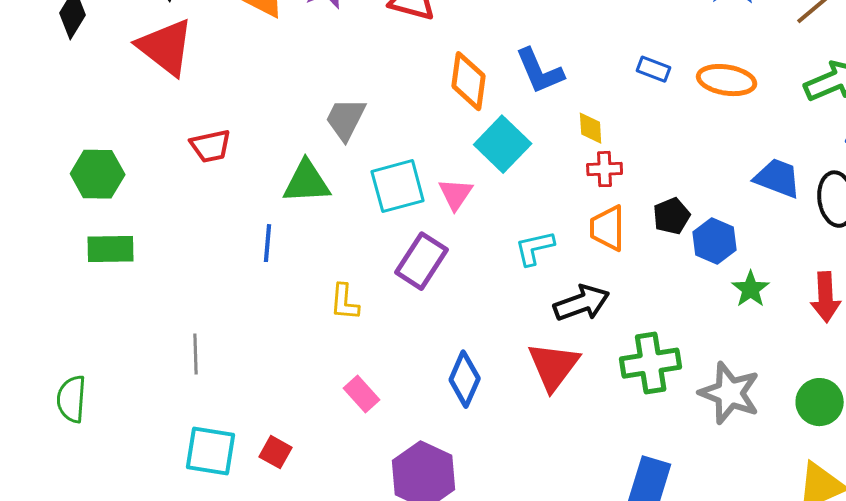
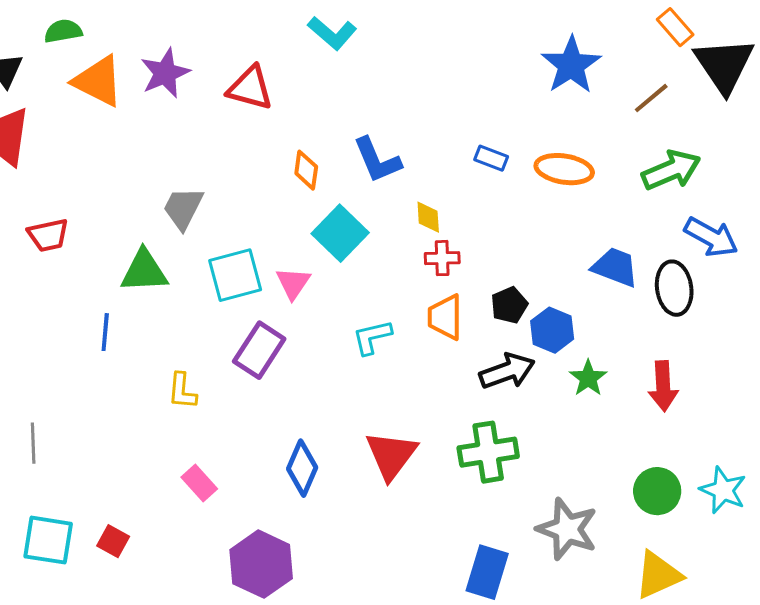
orange diamond: (469, 81) -> (306, 170), size x0.7
black arrow: (582, 303) -> (507, 371), moved
gray star: (730, 393) -> (567, 529), moved

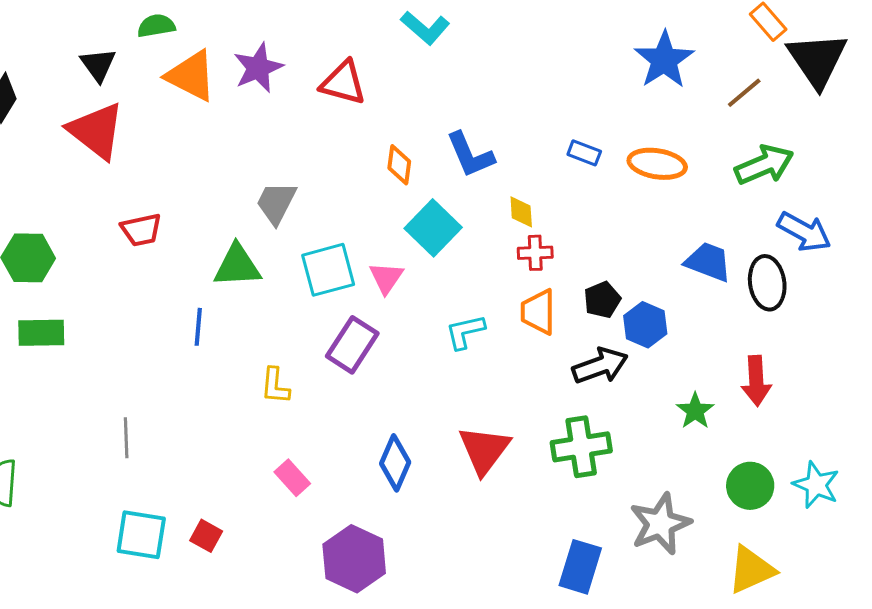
green star: (588, 378) -> (695, 411), moved
gray star: (567, 529) -> (660, 524), turned 30

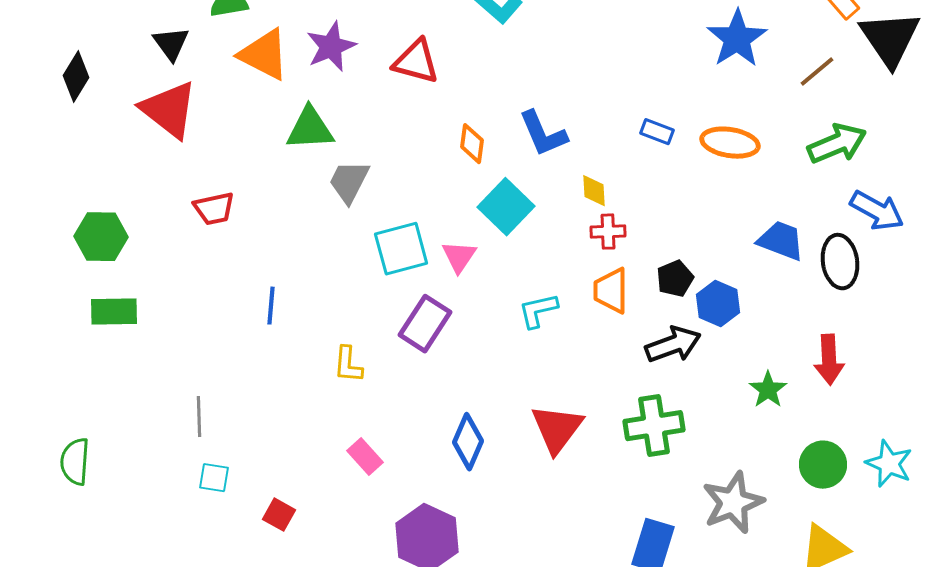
green triangle: (237, 266) -> (310, 129), moved
cyan square: (141, 535) -> (214, 478), moved, size x0.6

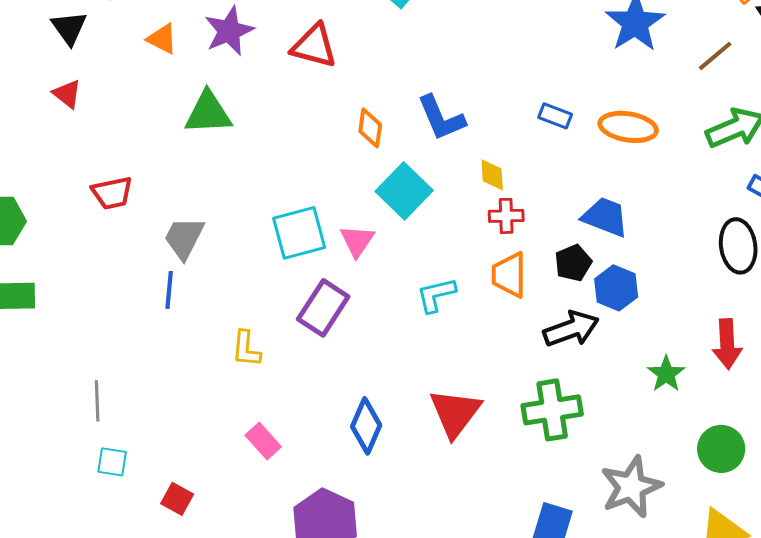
orange triangle: (264, 55) -> (162, 39), size x0.6
red triangle: (169, 110) -> (67, 94), size x0.5
gray trapezoid: (349, 182) -> (184, 238), moved
blue trapezoid: (781, 241) -> (605, 217), moved

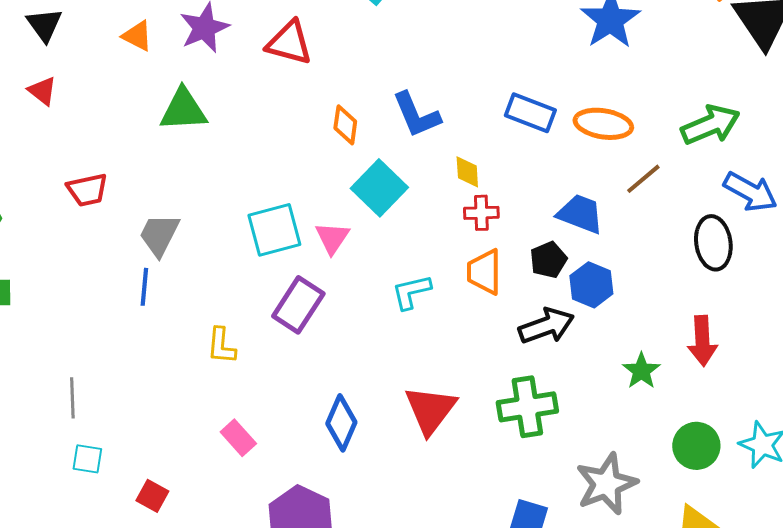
brown line: (715, 56) -> (643, 179), moved
blue rectangle: (555, 116) -> (530, 113), size x1.5

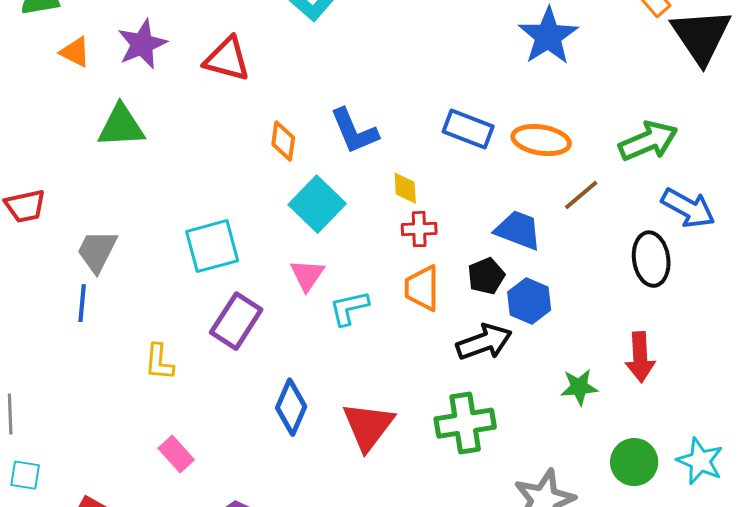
pink triangle: (332, 238) -> (307, 275), moved
green star: (641, 371) -> (579, 387), turned 30
blue diamond: (341, 423) -> (291, 407), moved

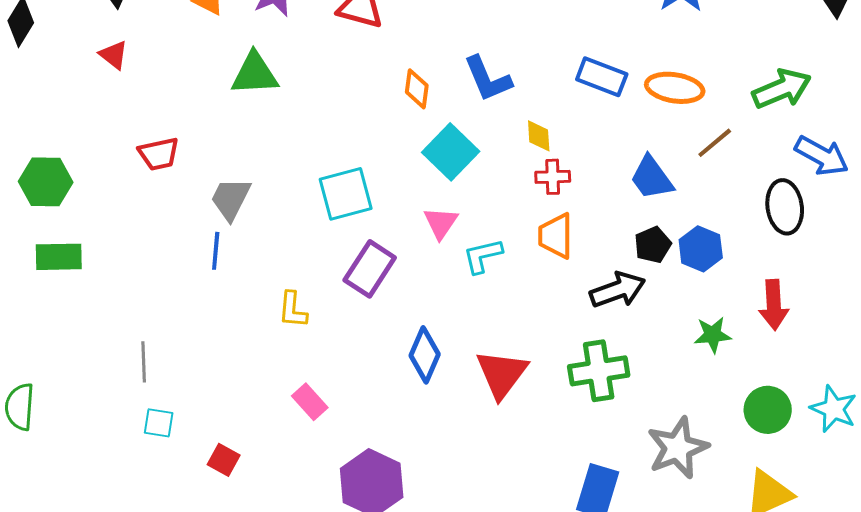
blue trapezoid: (518, 230) -> (652, 178), turned -147
black pentagon: (486, 276) -> (653, 245), moved
blue hexagon: (529, 301) -> (701, 249), moved

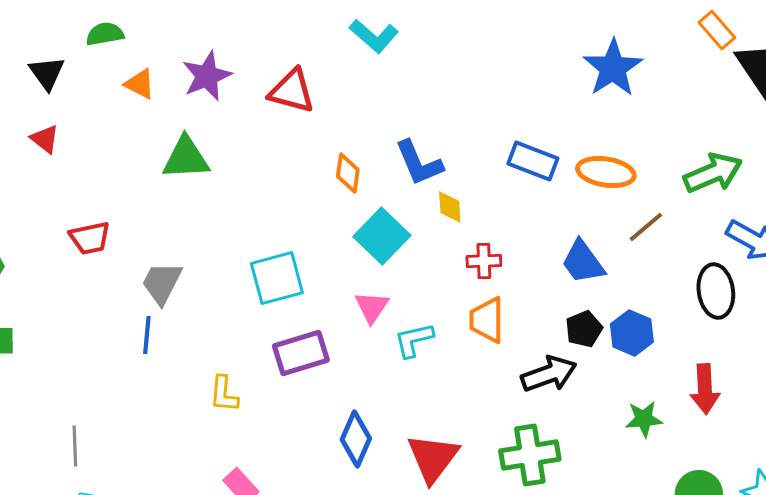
yellow diamond: (539, 136) -> (450, 207), moved
purple rectangle: (370, 269) -> (301, 353), turned 40

